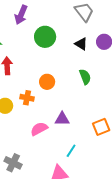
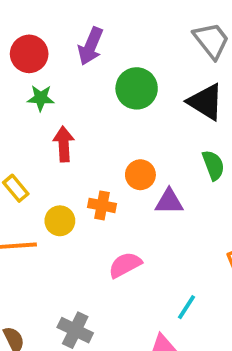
black triangle: (81, 44) -> (206, 102), size x1.5
purple triangle: (62, 119) -> (169, 202), moved

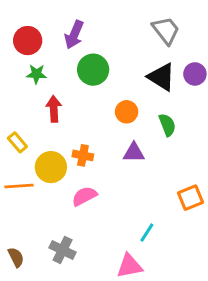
green circle: (137, 88) -> (93, 70), moved
orange circle: (140, 175) -> (127, 112), moved
yellow circle: (60, 221) -> (51, 167), size x1.4
pink semicircle: (125, 265) -> (84, 196), moved

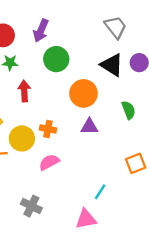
orange circle: (127, 112) -> (84, 93), size x1.5
green semicircle: (167, 125) -> (129, 110), moved

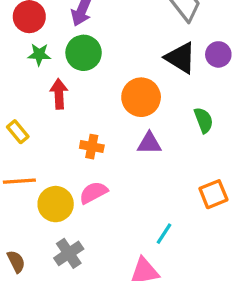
green circle: (56, 59) -> (84, 53), moved
yellow circle: (22, 138) -> (56, 204), moved
gray cross: (31, 206) -> (69, 253), turned 30

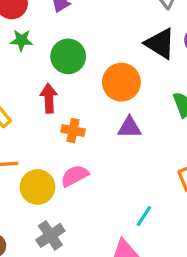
green circle: (84, 53) -> (68, 56), moved
red arrow: (59, 94) -> (49, 98), moved

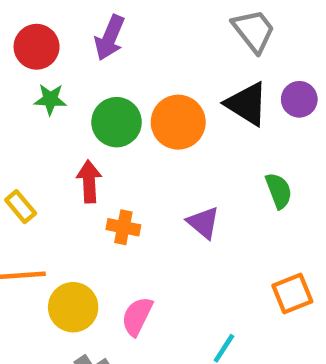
orange circle: (121, 82) -> (178, 122), moved
purple triangle: (129, 127) -> (203, 223), turned 40
pink semicircle: (75, 176) -> (137, 316), moved, turned -36

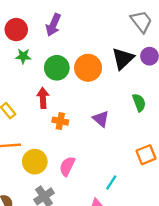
gray trapezoid: (254, 31) -> (141, 21), moved
black triangle: (247, 104) -> (123, 59), turned 45

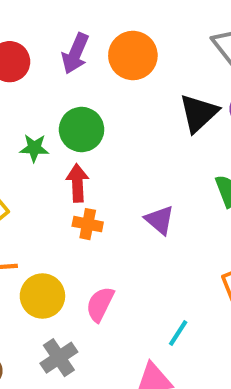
green star: (23, 56) -> (34, 148), moved
orange circle: (88, 68) -> (133, 56), moved
red arrow: (43, 98) -> (77, 183), moved

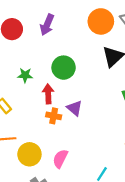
orange circle: (133, 56) -> (101, 21), moved
green circle: (82, 130) -> (64, 68), moved
purple triangle: (160, 220) -> (74, 108), moved

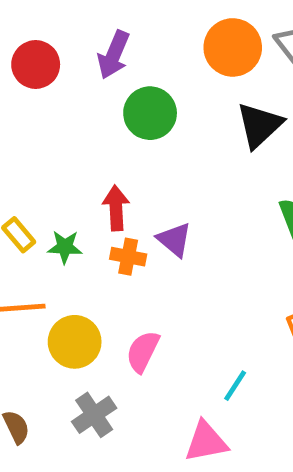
green circle: (64, 68) -> (150, 113), moved
green star: (25, 75) -> (65, 247), moved

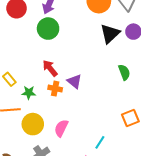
green circle: (150, 113) -> (48, 29), moved
red arrow: (116, 208) -> (50, 68), turned -36
green star: (65, 247) -> (29, 93), moved

